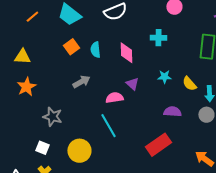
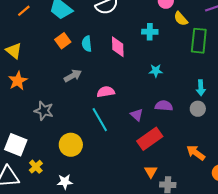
yellow triangle: (22, 57) -> (14, 51), turned 36
purple triangle: (132, 84) -> (137, 115), moved
yellow semicircle: (189, 84) -> (181, 19), moved
white square: (42, 148) -> (16, 145), moved, size x1.6

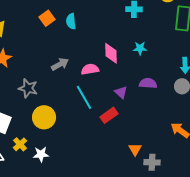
pink diamond: (118, 47) -> (111, 53), moved
gray arrow: (73, 76) -> (60, 64), moved
red rectangle: (150, 139) -> (109, 115), moved, size x0.7
yellow circle: (71, 145) -> (44, 117), moved
white star: (65, 182) -> (41, 154), moved

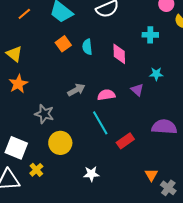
pink diamond: (111, 53) -> (119, 54), moved
purple semicircle: (148, 83) -> (164, 127), moved, size x1.4
purple triangle: (121, 92) -> (137, 90), moved
white star: (41, 154) -> (91, 174), moved
gray cross: (152, 162) -> (168, 188), turned 35

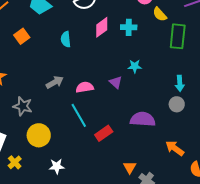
orange square: (63, 44) -> (22, 36), moved
pink diamond: (119, 54) -> (102, 27), moved, turned 55
white star: (91, 174) -> (57, 166), moved

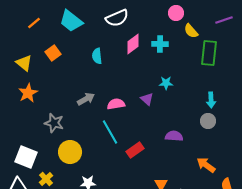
purple semicircle: (143, 119) -> (174, 136), size x0.7

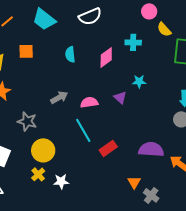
pink diamond: (133, 44) -> (106, 57), moved
orange square: (53, 53) -> (26, 51), turned 35
purple semicircle: (174, 136) -> (151, 149), moved, size x1.4
yellow cross: (46, 179) -> (38, 174), moved

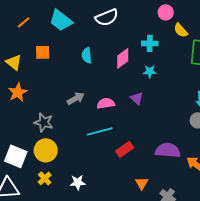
cyan star: (139, 81) -> (150, 71), moved
cyan line: (83, 130) -> (100, 131), turned -75
yellow circle: (43, 150) -> (46, 150), moved
yellow cross: (38, 174) -> (45, 178), moved
orange triangle: (134, 182) -> (142, 183), moved

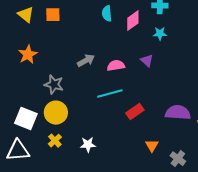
cyan semicircle: (87, 55) -> (107, 14), moved
yellow triangle: (14, 62) -> (26, 15), moved

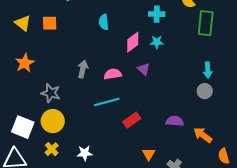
pink diamond: (133, 21) -> (133, 42), moved
gray arrow: (86, 61) -> (83, 69), turned -48
purple semicircle: (178, 113) -> (175, 121), size x0.7

